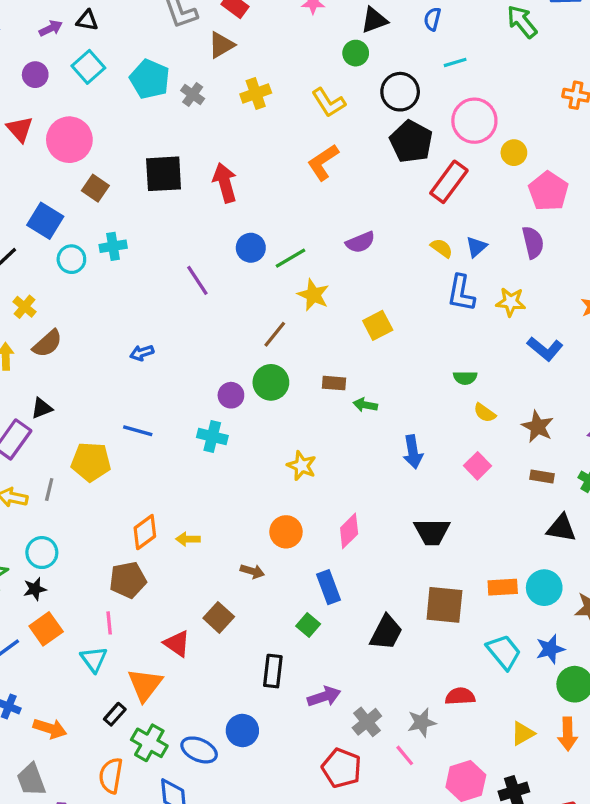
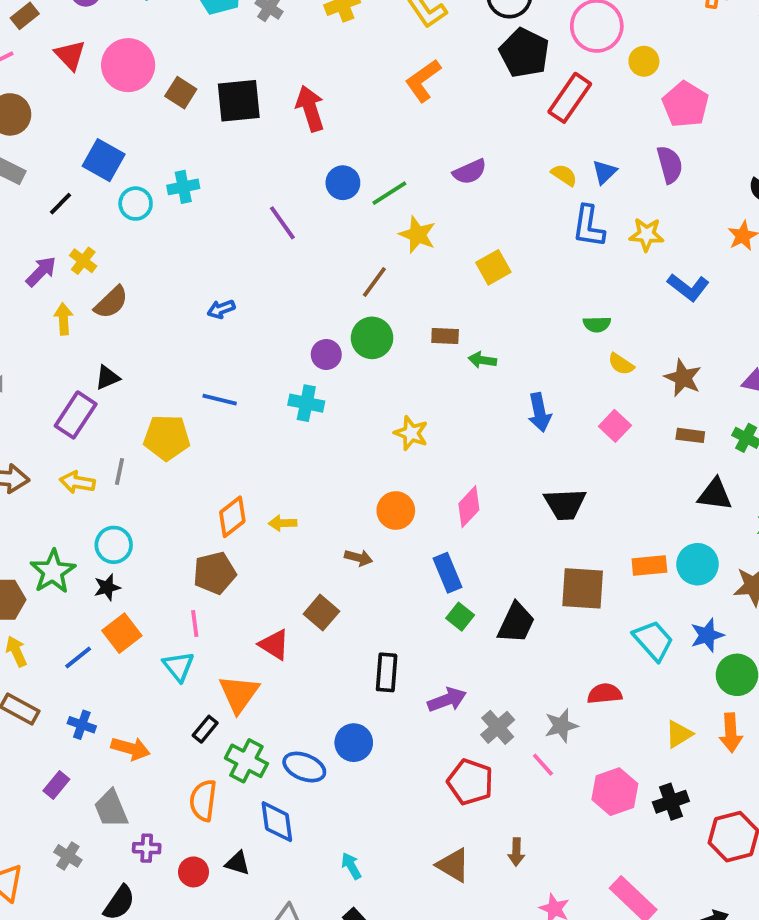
brown square: (95, 188) -> (181, 93), moved
green square: (308, 625) -> (460, 617), moved

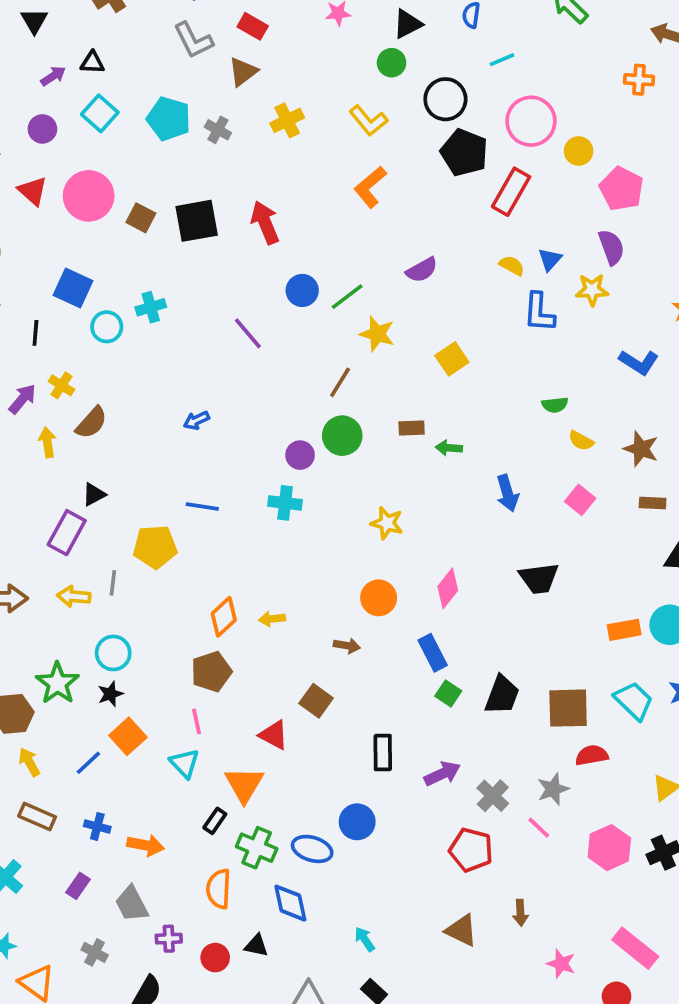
black line: (60, 204) -> (35, 333), turned -35
yellow star: (647, 234) -> (592, 290), moved
brown square: (583, 588) -> (568, 708), moved

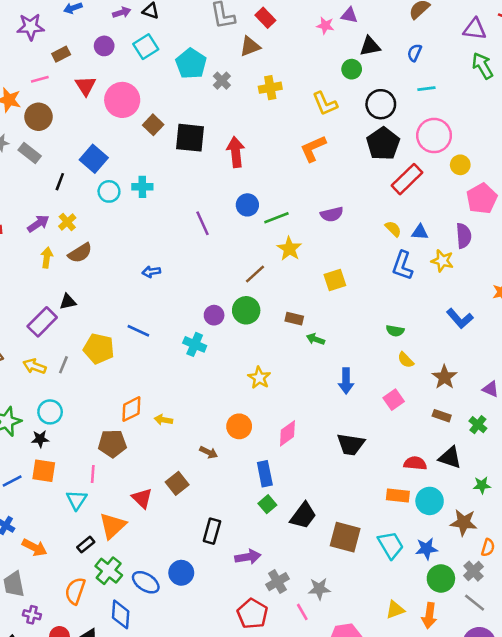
blue triangle: (550, 259) -> (420, 232), turned 36
orange square: (128, 736) -> (44, 471), turned 35
red semicircle: (592, 755) -> (415, 463), moved

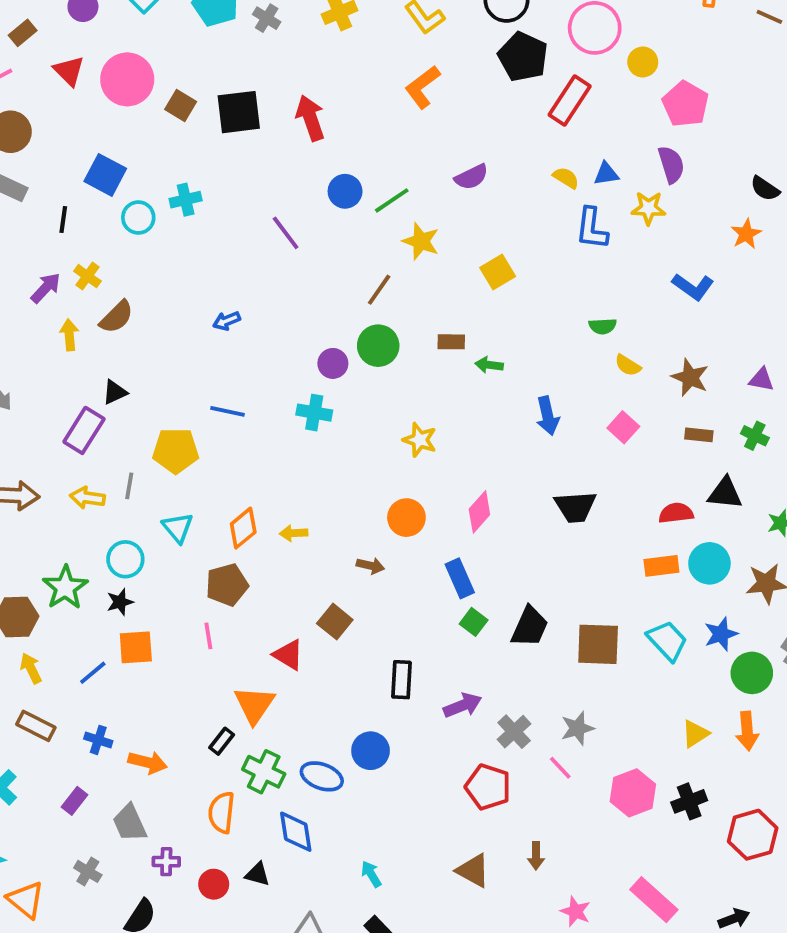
cyan triangle: (77, 500) -> (178, 528), moved

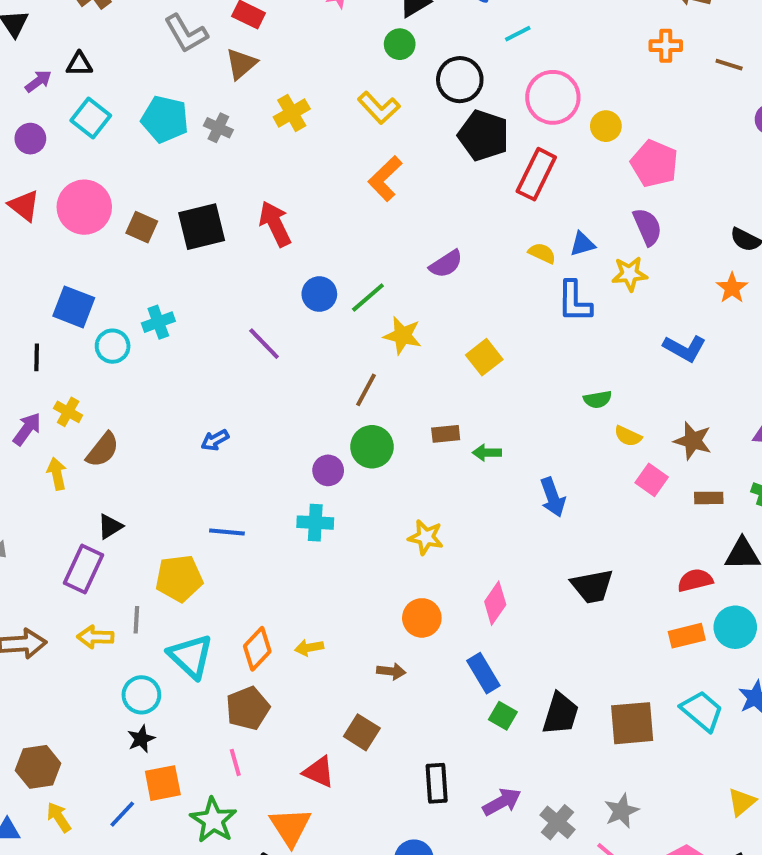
pink square: (623, 427) -> (652, 480), moved
cyan triangle: (178, 528) -> (191, 656), size x1.4
green star: (65, 587) -> (213, 820), moved

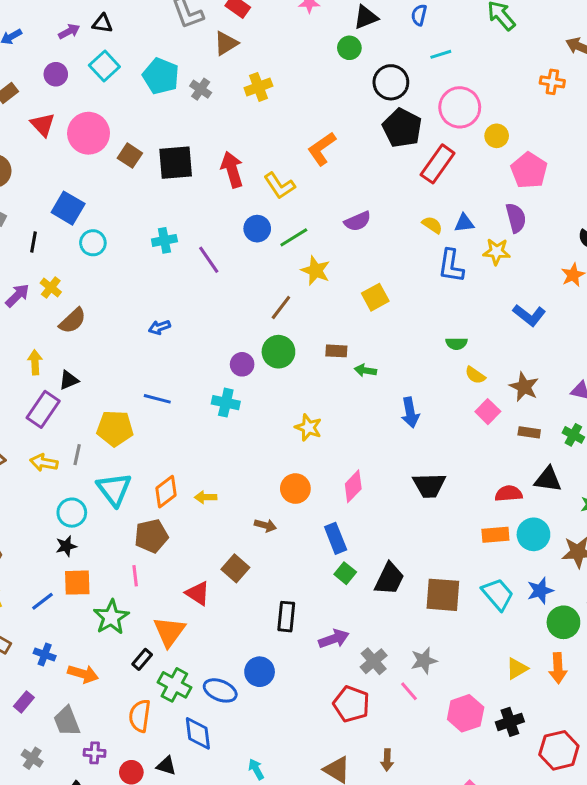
yellow L-shape: (379, 108) -> (279, 186), moved
cyan cross: (158, 322) -> (164, 240), moved
yellow arrow: (57, 474) -> (35, 362), moved

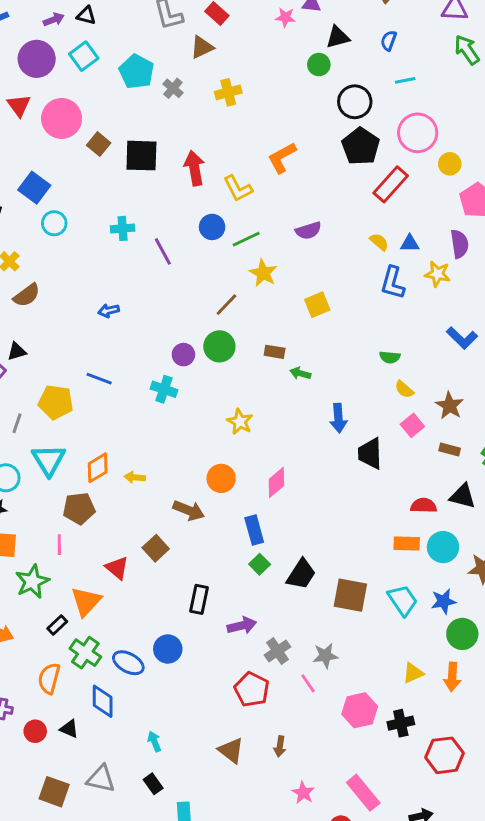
purple circle: (56, 74) -> (37, 59), size x1.6
black trapezoid: (429, 485) -> (370, 453), moved, turned 84
brown arrow: (265, 525) -> (189, 510), size x1.5

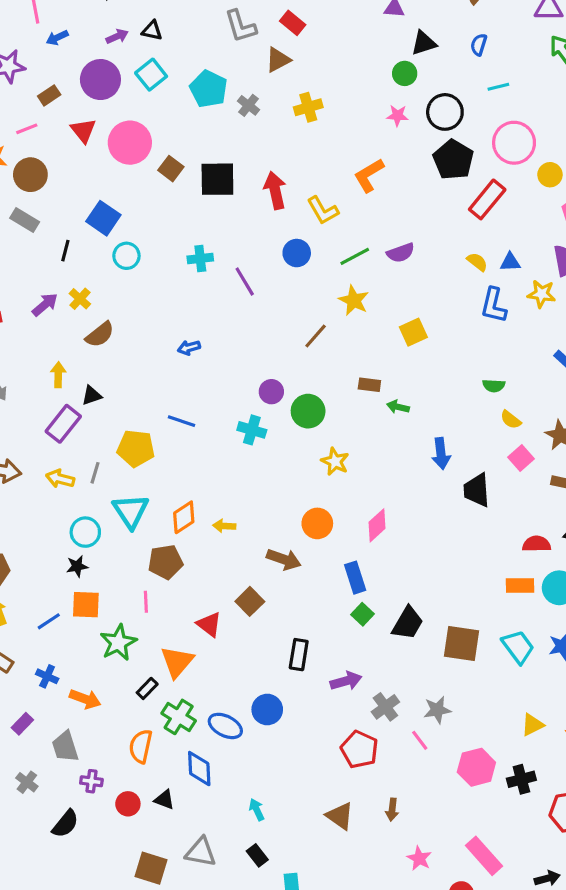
pink star: (285, 17) -> (398, 116), moved
green line: (246, 239) -> (355, 256), moved
green circle: (219, 346) -> (308, 411), moved

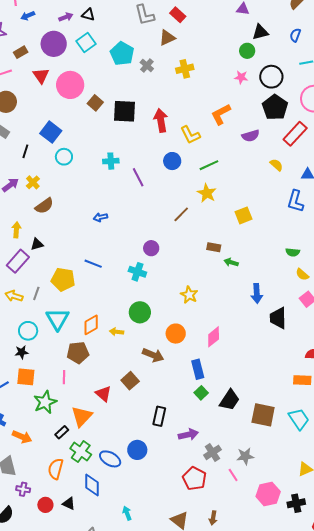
purple semicircle: (401, 253) -> (251, 136), moved
yellow semicircle: (477, 262) -> (276, 165), moved
green circle: (308, 411) -> (140, 312), moved

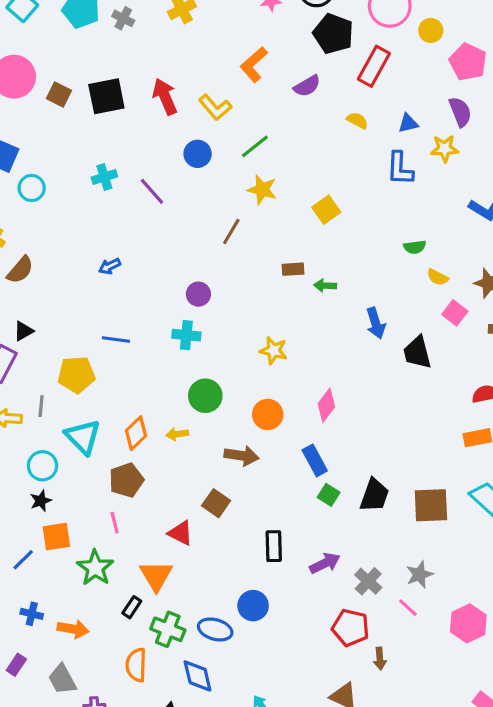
brown arrow: (213, 518) -> (380, 659), moved

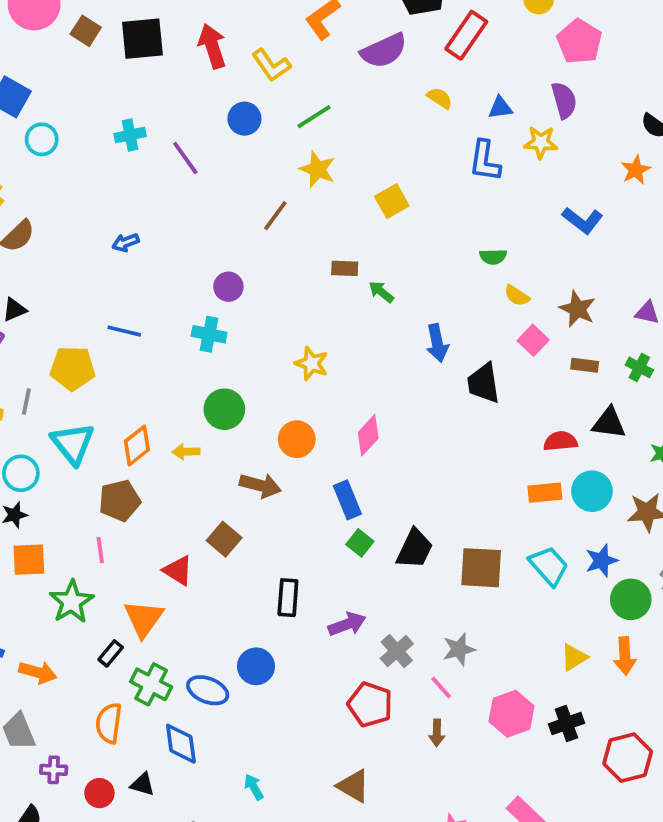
purple semicircle: (307, 86) -> (384, 51), size x1.4
green arrow: (325, 286) -> (381, 292), turned 30
brown arrow: (380, 659) -> (437, 733), moved

